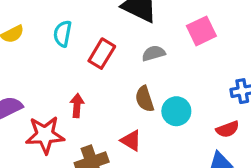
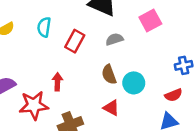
red triangle: (131, 141) -> (111, 108), moved

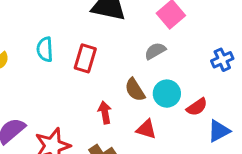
gray semicircle: (114, 39) -> (155, 51), moved
red arrow: (57, 82) -> (105, 112), moved
red semicircle: (174, 95) -> (197, 107), moved

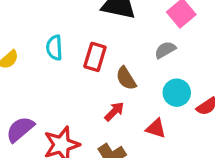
brown semicircle: (135, 90) -> (126, 78), moved
red arrow: (105, 112) -> (114, 111), turned 55

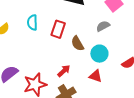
cyan circle: (177, 93) -> (99, 54), moved
red arrow: (114, 111) -> (64, 71), moved

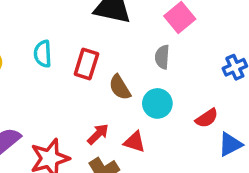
gray semicircle: (103, 26) -> (162, 57), turned -56
red triangle: (95, 76) -> (135, 142), moved

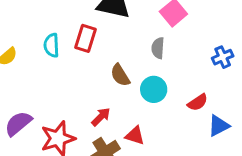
red rectangle: (86, 64) -> (86, 38), moved
red triangle: (135, 142) -> (135, 136), moved

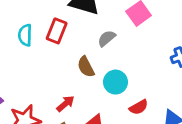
gray semicircle: (158, 48) -> (107, 38), moved, turned 42
red semicircle: (198, 102) -> (139, 107), moved

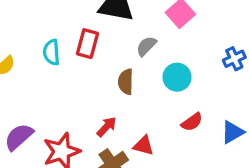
brown semicircle: (86, 67) -> (126, 82), turned 35
cyan circle: (115, 82) -> (177, 77), moved

